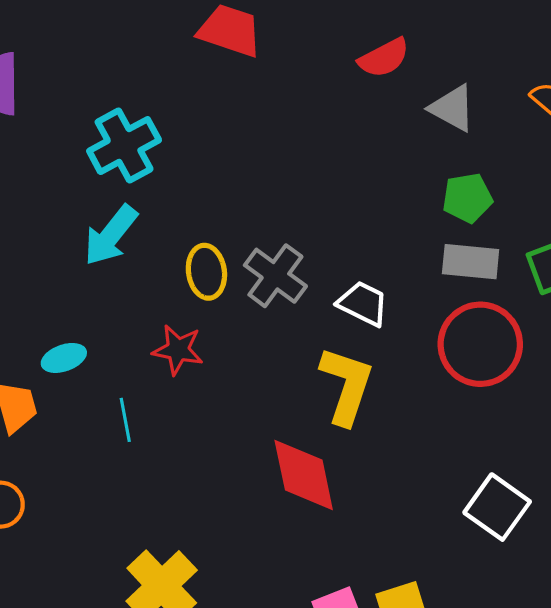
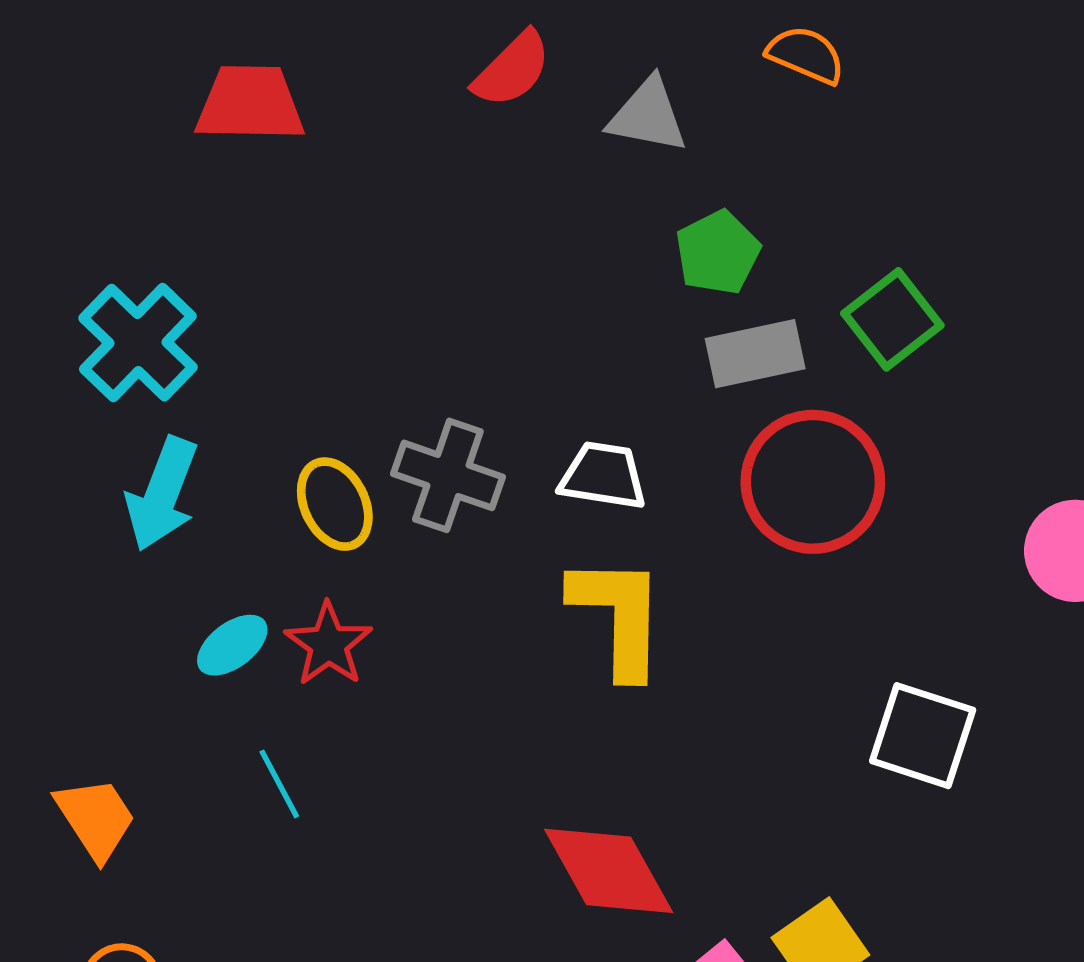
red star: (178, 350) -> (328, 644), turned -30
cyan ellipse: (64, 358) -> (232, 645), moved
red diamond: (304, 475) -> (609, 871), moved

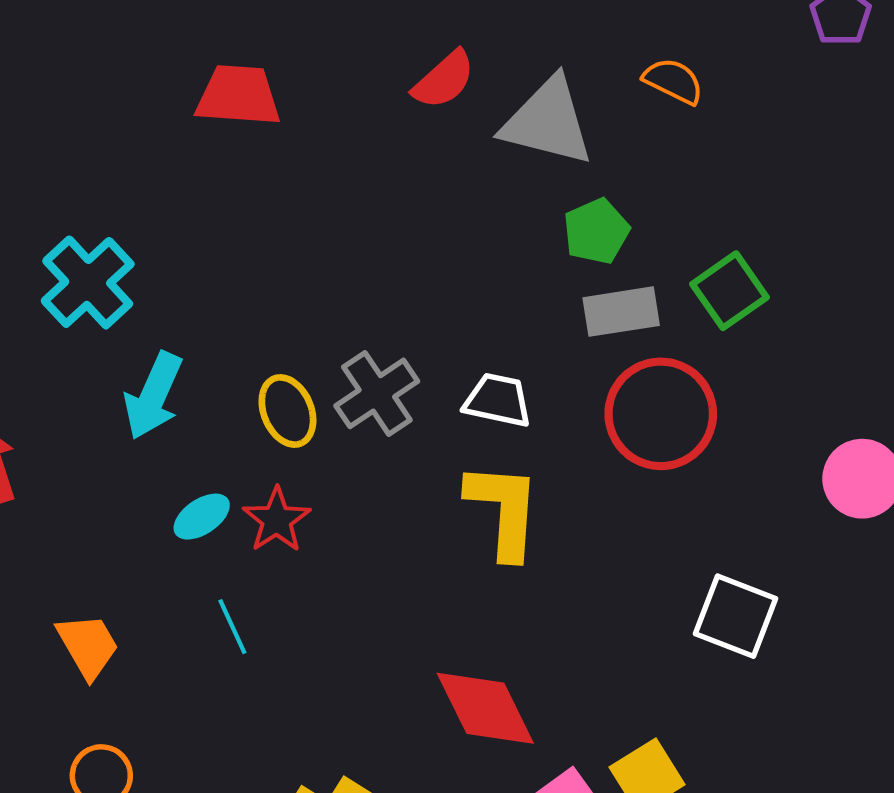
gray triangle: (648, 116) -> (548, 122), size x1.5
cyan cross: (138, 343) -> (88, 282), moved
gray cross: (448, 475) -> (377, 393), turned 34

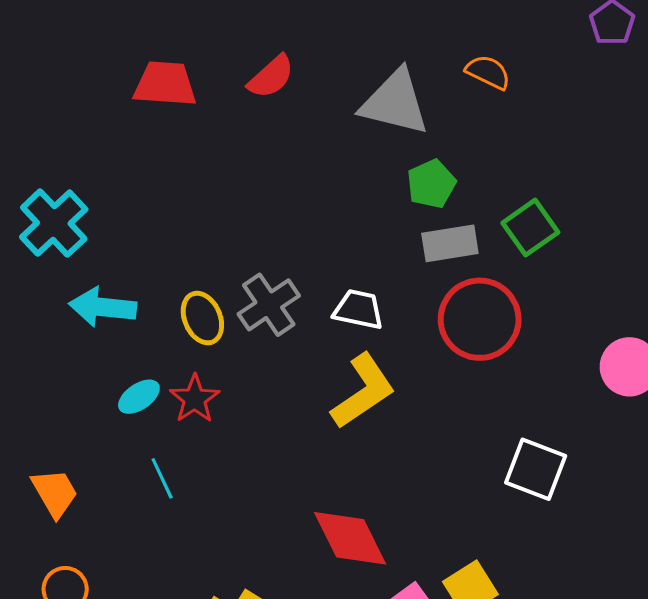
red semicircle: (444, 80) -> (271, 77), moved
cyan arrow: (153, 396) -> (103, 307), turned 72
yellow L-shape: (504, 510) -> (363, 391), turned 52

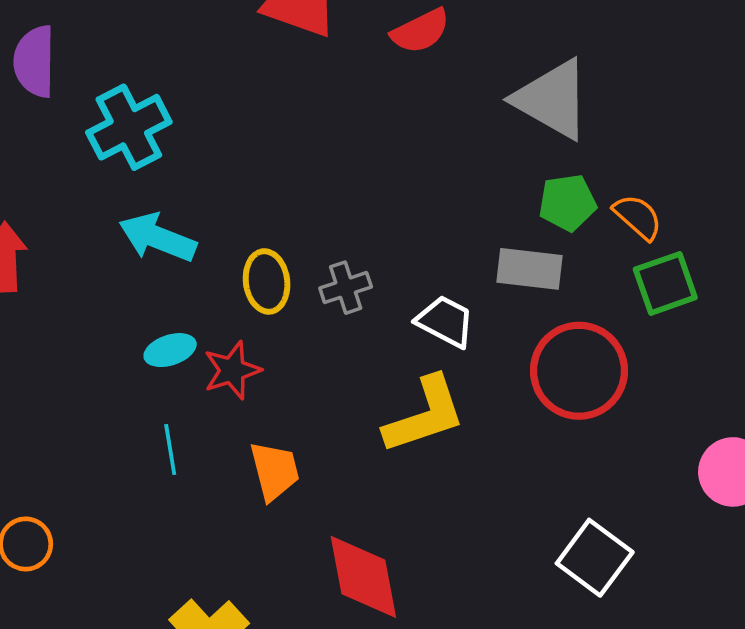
orange semicircle: (488, 72) -> (638, 217), moved
gray rectangle: (450, 243) -> (529, 269), moved
gray cross: (269, 305) -> (346, 288), size x0.7
orange trapezoid: (55, 493) -> (275, 471), moved

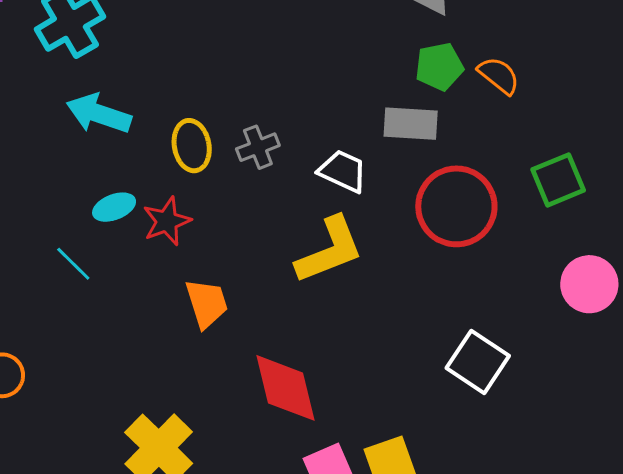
green square: (665, 283) -> (558, 180), moved
cyan line: (170, 450) -> (73, 264), moved, turned -33

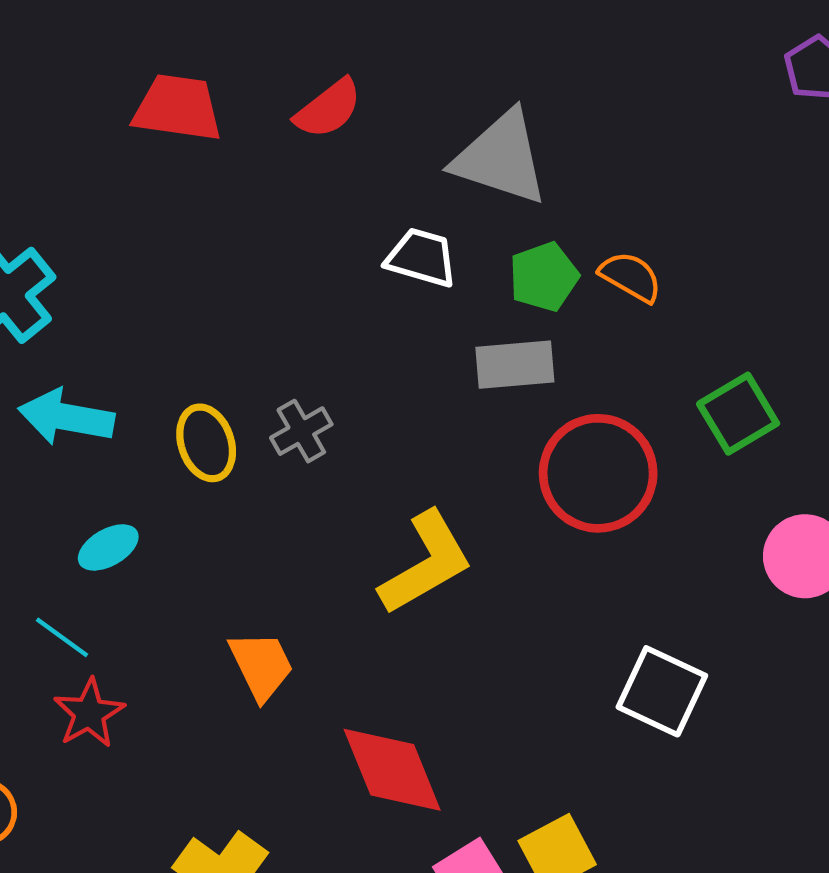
white trapezoid: (343, 171) -> (422, 258), moved
red star: (167, 221) -> (89, 713), moved

